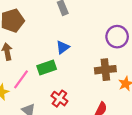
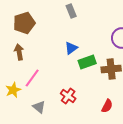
green rectangle: (47, 68) -> (87, 62), moved

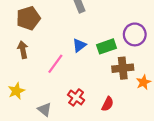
green rectangle: (87, 62) -> (106, 46), moved
pink line: (32, 78) -> (55, 64), moved
red semicircle: (107, 106) -> (108, 104), moved

